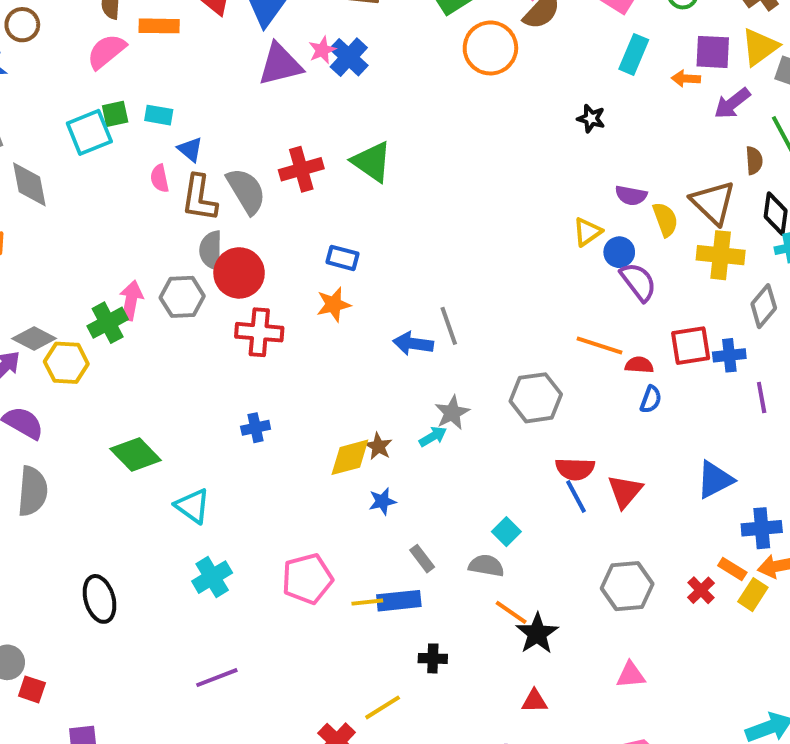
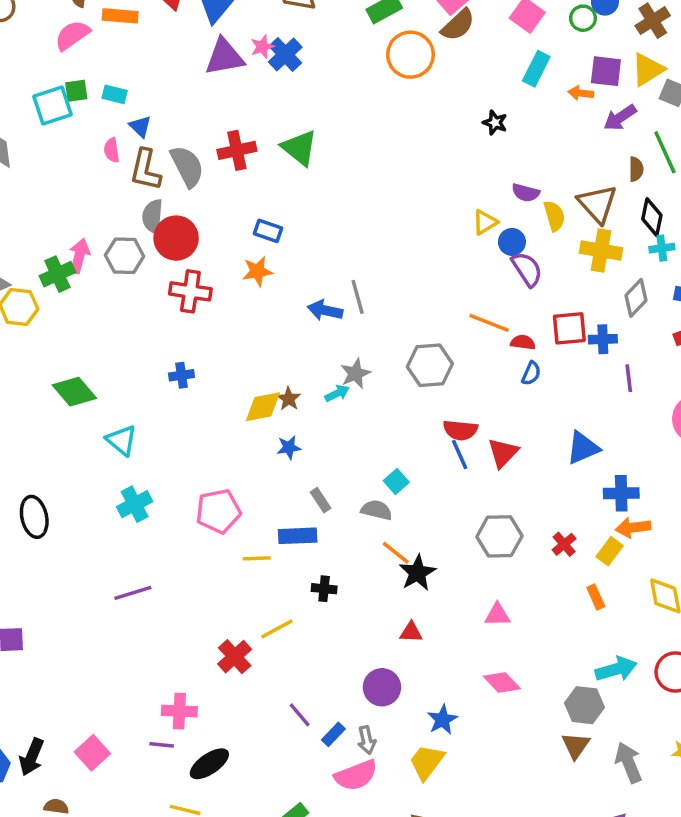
orange rectangle: (732, 569) -> (596, 597), moved, turned 30
yellow line: (367, 602) -> (257, 558), moved

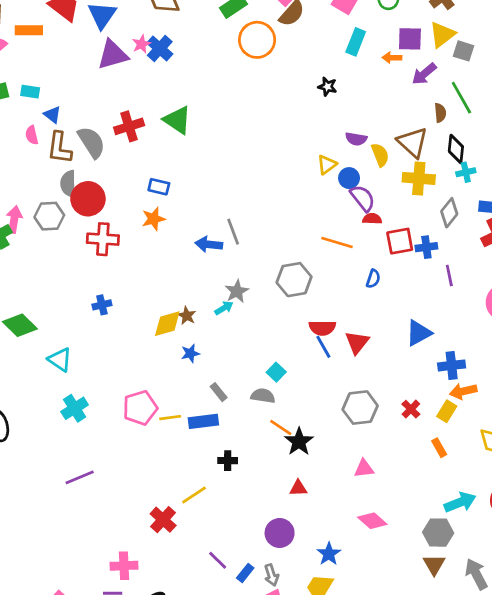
red semicircle: (523, 342) -> (372, 219), moved
yellow line: (257, 558) -> (170, 418), moved

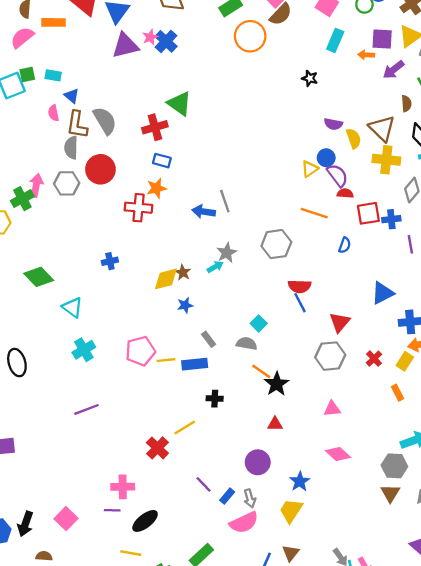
red cross: (129, 126) -> (155, 127), moved
yellow triangle: (327, 165) -> (310, 169), moved
gray semicircle: (68, 184) -> (71, 148), moved
red cross: (103, 239) -> (139, 208), moved
red triangle: (357, 342) -> (340, 322), moved

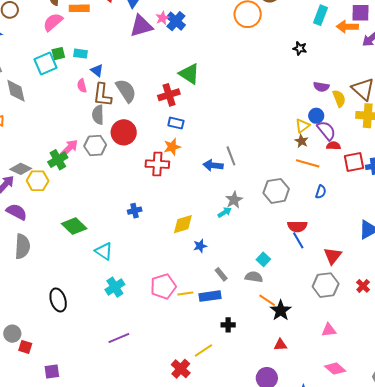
orange arrow: (366, 55) -> (347, 27), size x1.5
pink arrow: (36, 185) -> (69, 148), turned 36
blue semicircle: (345, 245) -> (321, 192), moved
brown star: (183, 272) -> (302, 141), moved

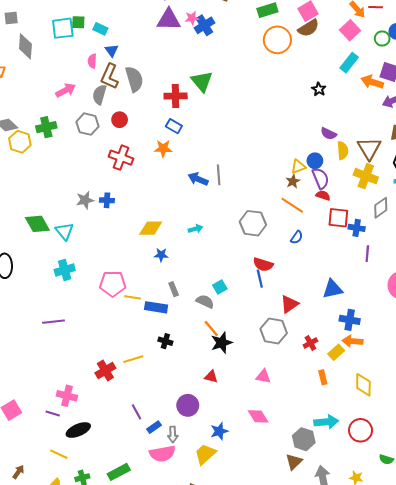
red circle: (124, 132) -> (120, 120), size x0.6
pink arrow: (69, 148) -> (66, 90), moved
red cross: (157, 164) -> (121, 158), moved
gray star: (234, 200) -> (85, 200), moved
green diamond: (74, 226) -> (37, 224), moved

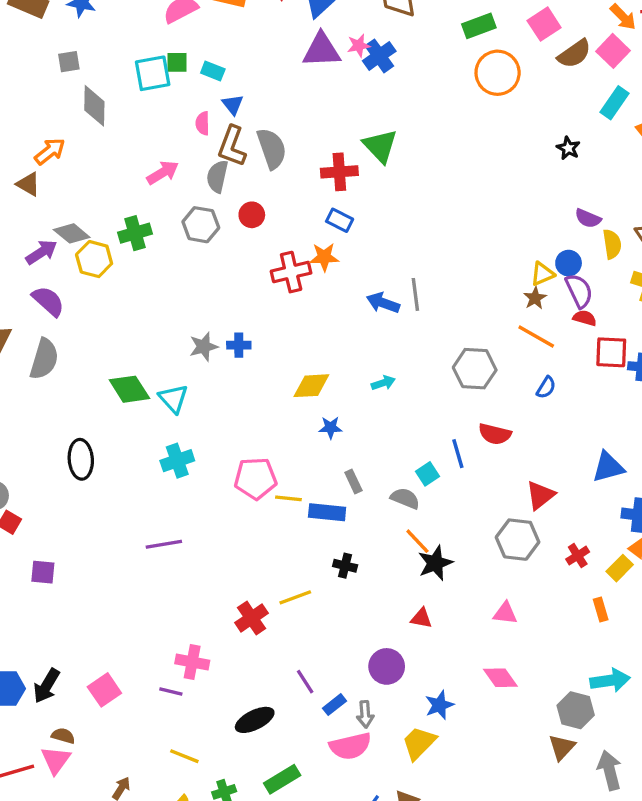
brown semicircle: (309, 28) -> (574, 54), moved
red cross: (121, 158) -> (291, 272), moved, turned -30
blue line: (260, 279) -> (458, 454), moved
black ellipse: (78, 430) -> (255, 720), moved

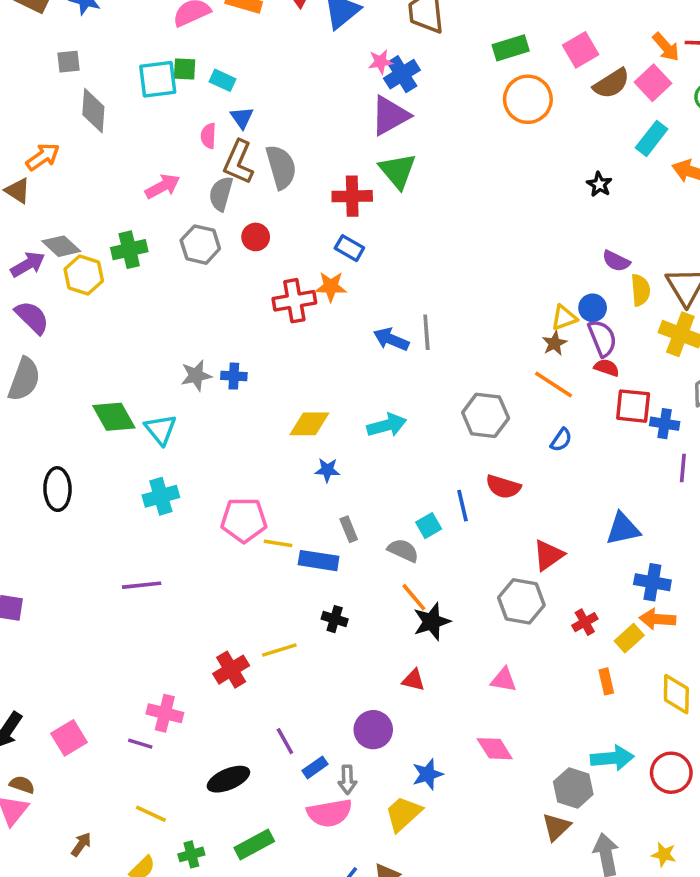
purple triangle: (322, 50) -> (390, 116), moved, turned -30
cyan arrow: (383, 383) -> (387, 425), size x1.5

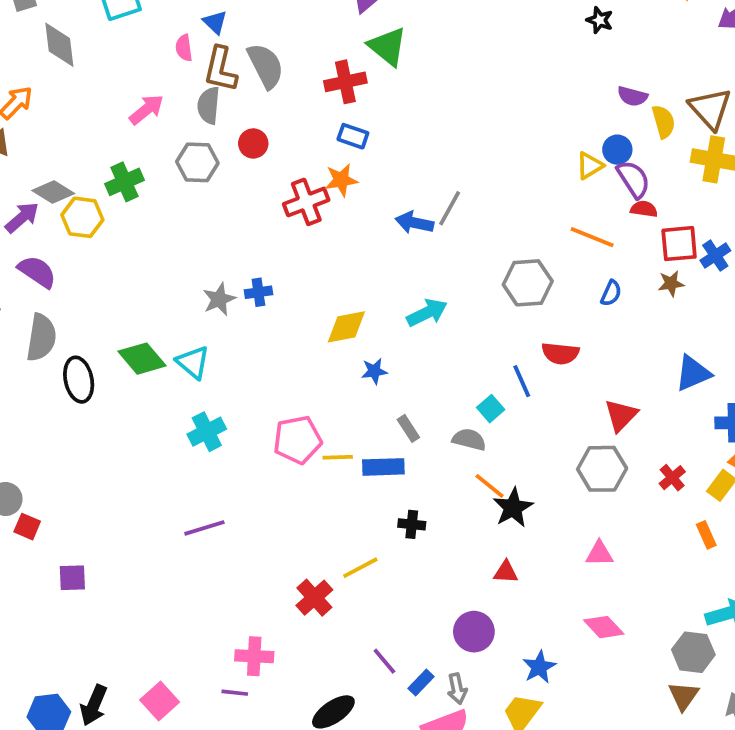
gray line: (426, 332) -> (450, 208), turned 44
brown star: (555, 343) -> (671, 283), moved, turned 30
blue cross: (665, 424) -> (715, 256), turned -32
black ellipse: (57, 489) -> (79, 380), moved

